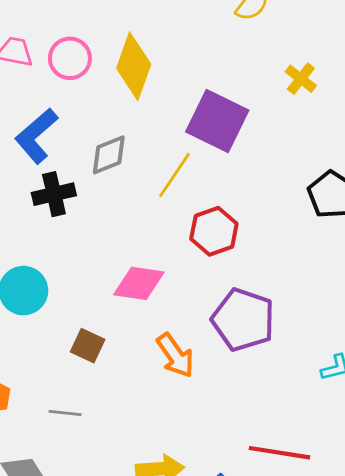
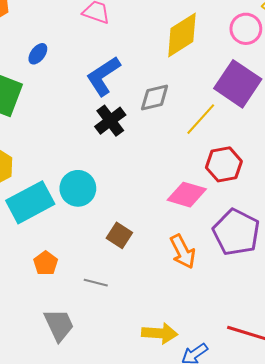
pink circle: (70, 58) -> (246, 29), moved
yellow diamond: (134, 66) -> (182, 35), turned 30
black cross: (54, 194) -> (110, 121), turned -32
pink diamond: (139, 283) -> (187, 195), moved

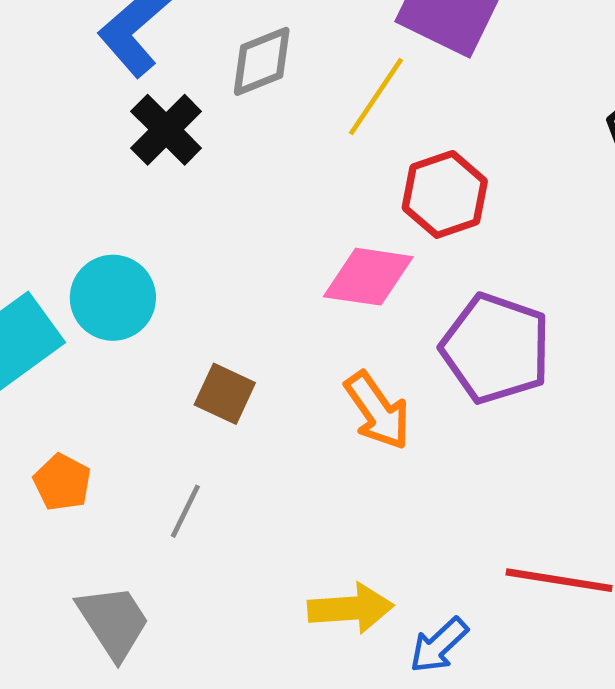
gray line: (96, 283) -> (185, 511), turned -70

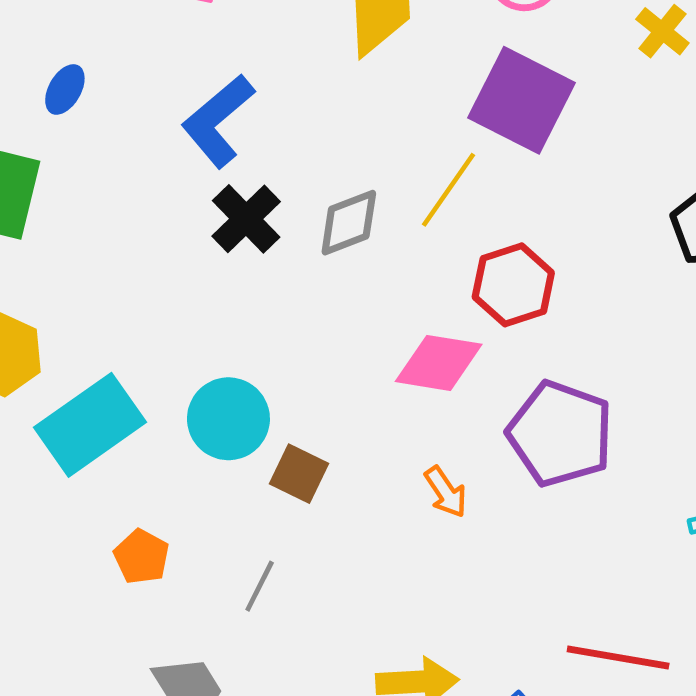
gray diamond: (262, 61) -> (349, 223), moved
cyan circle: (113, 298) -> (228, 419), moved
orange arrow: (377, 411) -> (446, 492), size x0.7

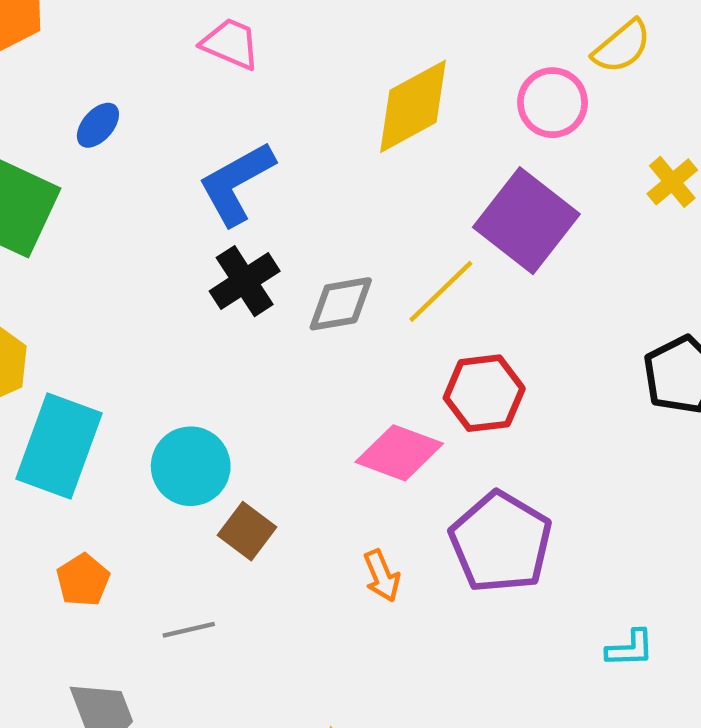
cyan rectangle: (90, 425) -> (59, 446), turned -46
gray line: (260, 586) -> (189, 630), turned 39

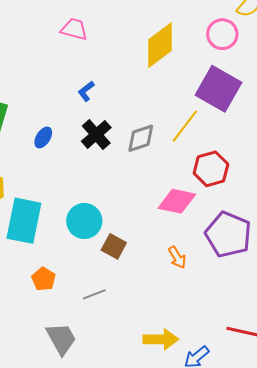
blue ellipse: (98, 125) -> (43, 137), moved
blue L-shape: (236, 183) -> (86, 91), size x0.5

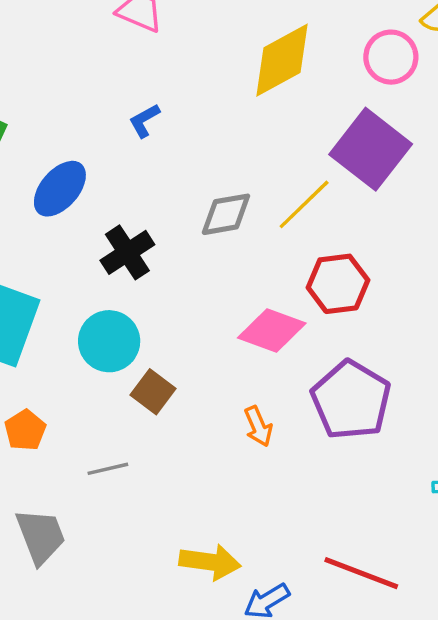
black cross: (96, 134) -> (127, 252), moved
blue ellipse: (43, 137) -> (60, 189), size x1.6

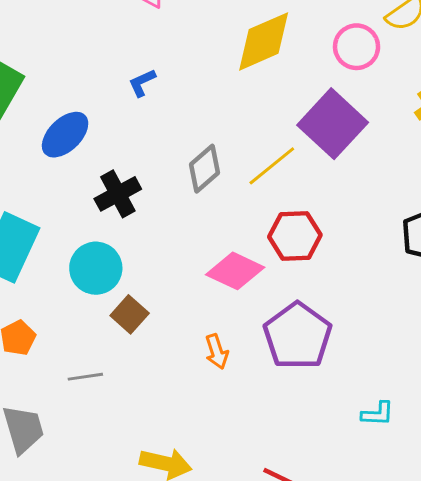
gray diamond: (226, 214) -> (205, 169), turned -36

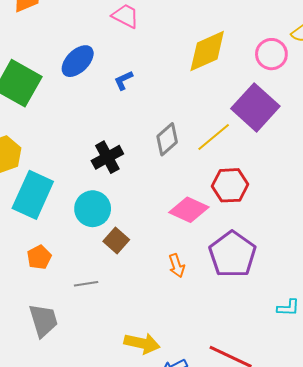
blue ellipse: (65, 135) -> (78, 61), moved

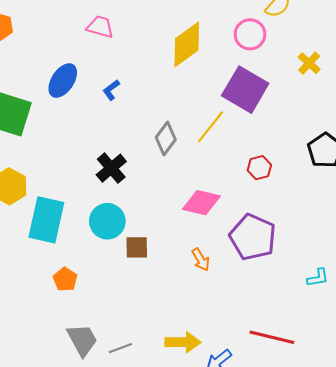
red hexagon: (230, 185) -> (259, 168), moved, size x0.7
brown square: (116, 240) -> (137, 247), turned -30
gray line: (86, 284) -> (120, 348), moved

